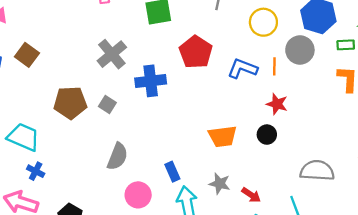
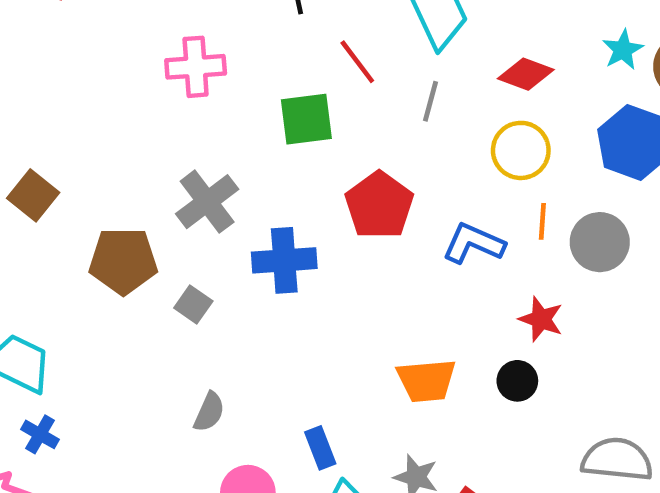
gray circle: (300, 50) -> (600, 242), moved
orange line: (274, 66) -> (542, 221), moved
brown pentagon: (70, 103) -> (123, 261), moved
gray semicircle: (117, 156) -> (209, 412), size x0.7

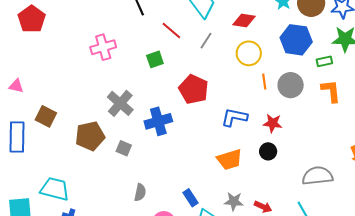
gray line: (430, 101) -> (206, 41), turned 30
green square: (306, 119) -> (155, 59), size x0.7
blue L-shape: (474, 243) -> (234, 117), moved

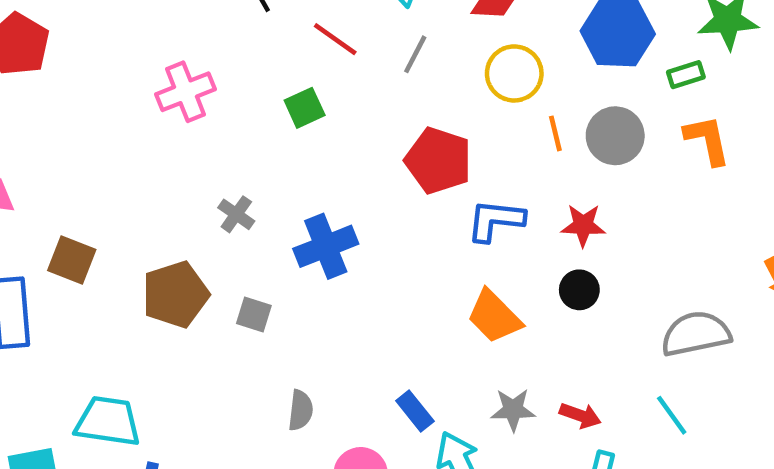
red pentagon: (194, 89) -> (438, 161), moved
gray cross: (120, 103) -> (236, 214), size x0.6
orange trapezoid: (229, 160) -> (494, 317), turned 68

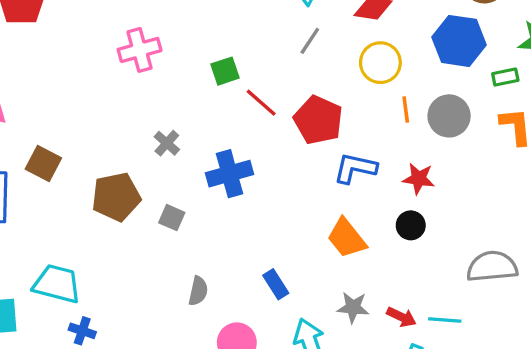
red line: (335, 39) -> (261, 103), moved
blue rectangle: (415, 411) -> (276, 284), moved
cyan line: (672, 415) -> (445, 320), moved, turned -56

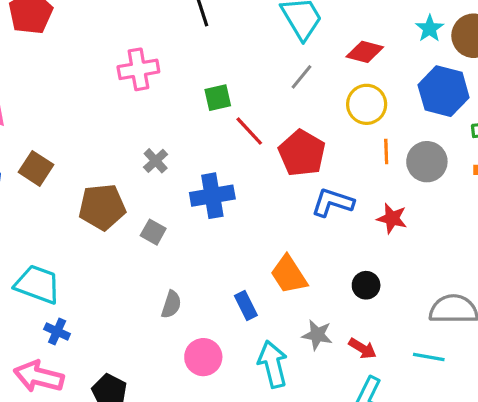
black circle: (411, 225) -> (366, 285), moved
orange trapezoid: (347, 238) -> (289, 275), moved
cyan line: (445, 320) -> (429, 357), moved

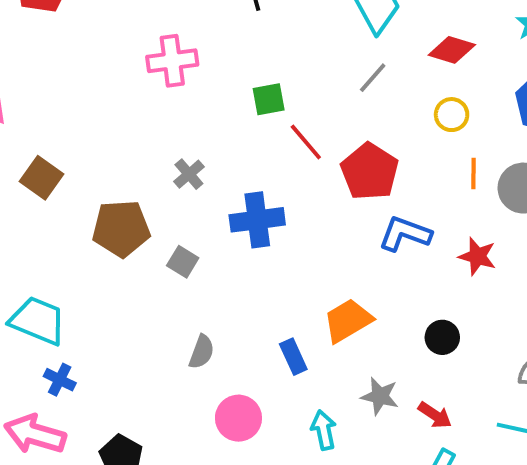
yellow circle: (367, 104) -> (452, 115), size x0.7
orange trapezoid: (289, 275) -> (348, 321), turned 90
cyan arrow: (273, 364) -> (324, 430), size x0.7

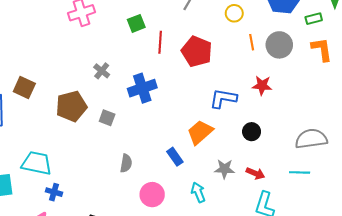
red line: (306, 142) -> (160, 42), turned 55
blue L-shape: (405, 234) -> (223, 99), moved

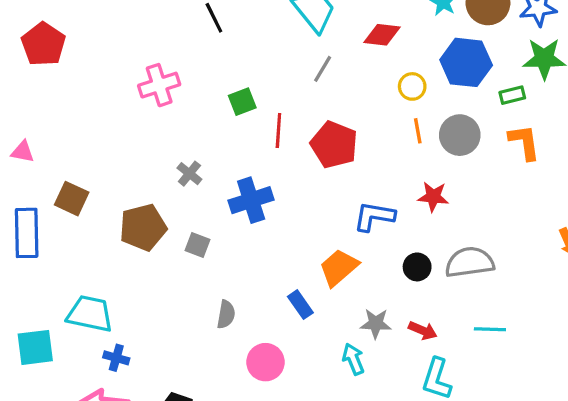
yellow circle: (234, 13) -> (412, 86), moved
gray semicircle: (311, 139) -> (470, 262), moved
cyan arrow: (198, 192) -> (353, 359), moved

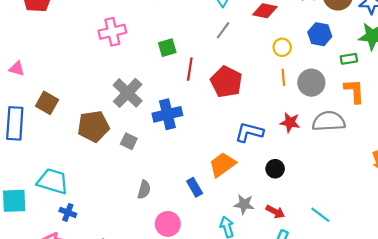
blue hexagon: (466, 62) -> (320, 34), size x0.7
gray cross: (189, 174) -> (128, 93), size x1.8
gray semicircle: (470, 262) -> (329, 121), moved
cyan line: (490, 329) -> (320, 215), turned 30

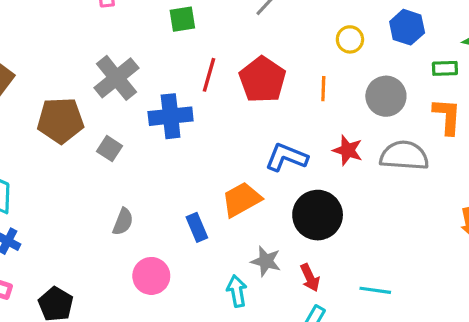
red line: (190, 69) -> (209, 75), moved
orange line: (283, 77) -> (323, 89), moved
black circle: (275, 169) -> (318, 215), size x1.8
red arrow: (275, 212) -> (310, 278), turned 30
cyan line: (320, 215) -> (375, 290), turned -36

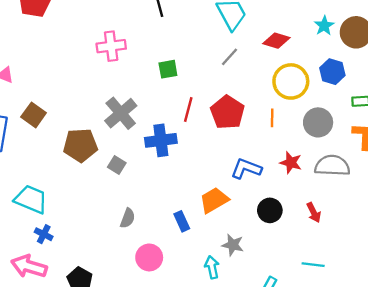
yellow circle: (350, 39) -> (291, 81), size x1.8
black circle: (318, 215) -> (270, 210), size x0.7
red arrow: (310, 278) -> (314, 212), moved

